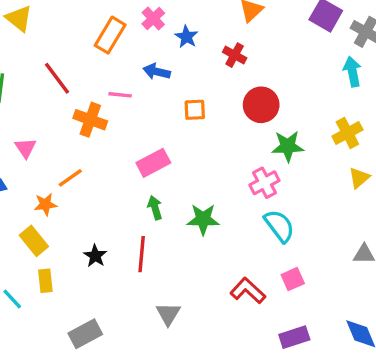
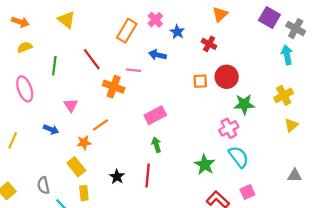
orange square: (195, 110) -> (200, 81), moved
green star: (203, 219) -> (205, 165), moved, turned 30

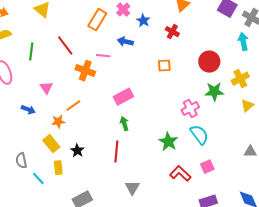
red circle: (227, 77) -> (209, 62), moved
green star: (244, 104) -> (214, 92), moved
black star: (117, 177) -> (77, 151), moved

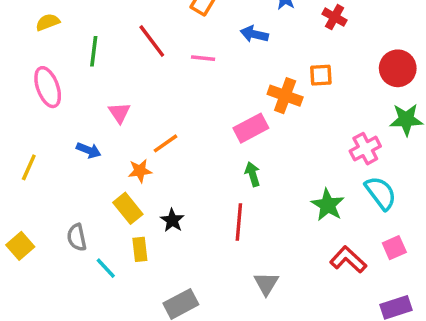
pink line: (103, 56) -> (203, 58), moved
orange cross: (85, 71) -> (285, 96), moved

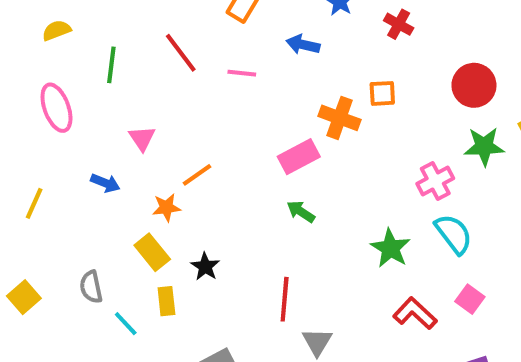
green arrow: (253, 174) -> (301, 212), turned -40
red line: (239, 222) -> (285, 299), moved
pink square: (394, 248) -> (470, 299), turned -30

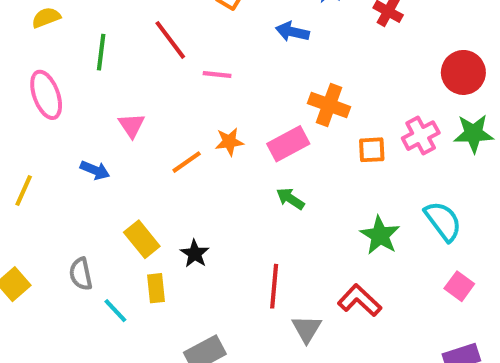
pink line: (242, 73) -> (217, 74), moved
orange square: (382, 93) -> (372, 150), moved
pink cross: (435, 181) -> (421, 136), moved
orange star: (166, 207) -> (229, 142), moved
red L-shape: (415, 313) -> (360, 300), moved

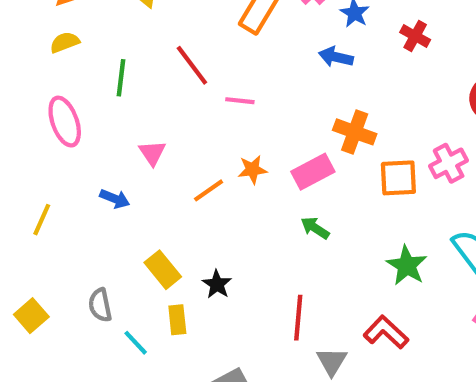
blue arrow: (292, 32) -> (336, 57), moved
orange square: (372, 150) -> (398, 178), size x1.4

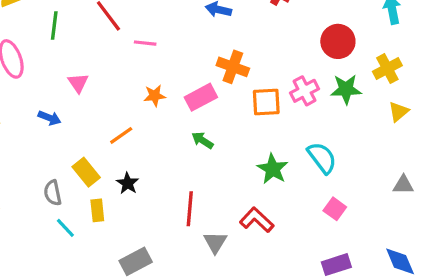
orange line: (209, 190) -> (121, 135), moved
gray semicircle: (100, 305) -> (53, 193), moved

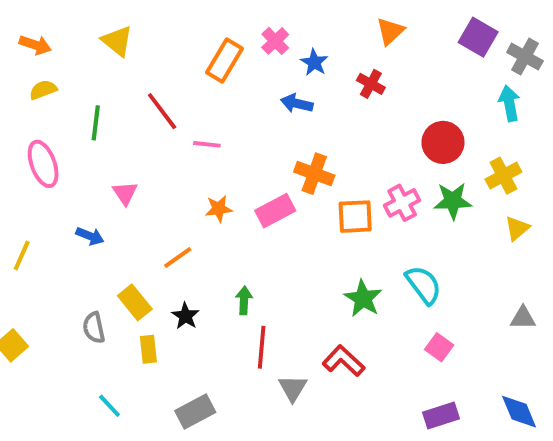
green arrow: (202, 140) -> (244, 300), moved, turned 60
cyan line: (65, 228) -> (109, 406), moved

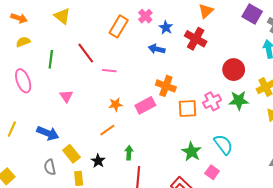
red cross: (371, 84) -> (196, 39), size x1.5
blue arrow: (90, 236) -> (48, 133), moved, size x1.5
orange line: (178, 257) -> (107, 130), moved
pink square: (439, 347) -> (212, 172), moved

